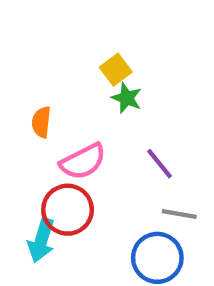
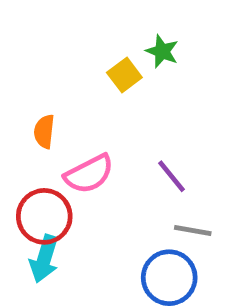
green star: (127, 98) -> (162, 51), moved
red circle: (68, 210) -> (44, 216), moved

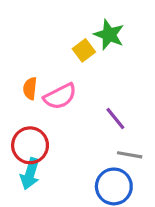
green star: (162, 51) -> (109, 35), size x1.4
pink semicircle: (89, 174) -> (60, 96), moved

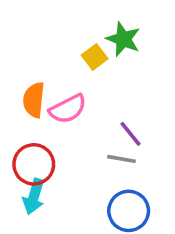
orange semicircle: (30, 88) -> (34, 100), size x1.4
gray line: (130, 155) -> (121, 159), moved

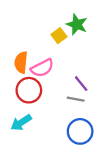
red circle: (34, 164) -> (29, 90), moved
cyan arrow: (34, 197) -> (21, 123), turned 40

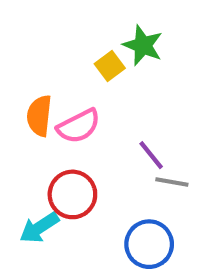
red circle: (29, 90) -> (72, 194), moved
gray line: (76, 99) -> (172, 182), moved

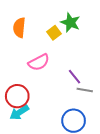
orange semicircle: (39, 116) -> (19, 28), moved
red circle: (72, 194) -> (17, 96), moved

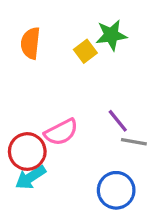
green star: (70, 22) -> (111, 35), turned -30
pink semicircle: (39, 62) -> (61, 132), moved

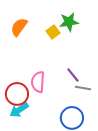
orange semicircle: (30, 43) -> (19, 27), turned 30
pink semicircle: (61, 132) -> (38, 82), turned 120

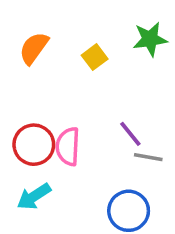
green star: (69, 22) -> (150, 39), moved
red circle: (17, 94) -> (34, 145), moved

